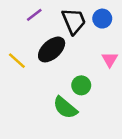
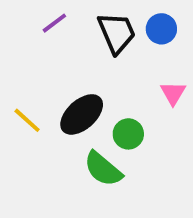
black ellipse: (52, 49) -> (82, 114), moved
yellow line: (17, 61) -> (27, 120), moved

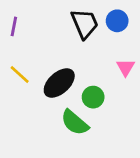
purple line: (54, 23) -> (14, 26), moved, turned -42
yellow line: (27, 120) -> (20, 75), moved

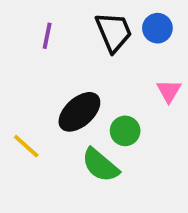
purple line: (14, 26) -> (47, 36), moved
yellow line: (20, 75) -> (26, 146), moved

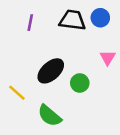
black trapezoid: (114, 32) -> (73, 20), turned -60
green semicircle: (100, 165) -> (50, 116), moved

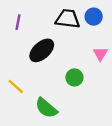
purple line: (30, 23) -> (18, 22), moved
black ellipse: (51, 71) -> (42, 50), moved

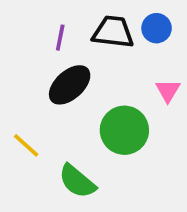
purple line: (18, 22) -> (60, 38), moved
green circle: (74, 77) -> (124, 130), size x1.6

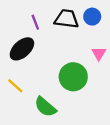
purple line: (60, 38) -> (35, 22), turned -32
black ellipse: (70, 85) -> (22, 49), moved

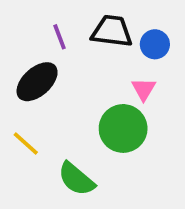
blue circle: (92, 17) -> (155, 44), moved
pink triangle: (99, 53) -> (144, 89), moved

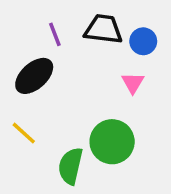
green circle: (123, 128) -> (112, 142), moved
green semicircle: (76, 179) -> (71, 166), turned 63

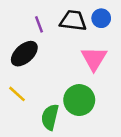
blue circle: (143, 41) -> (101, 18), moved
pink triangle: (133, 83) -> (94, 59), size x1.6

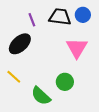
green circle: (79, 100) -> (65, 82), size x0.7
green semicircle: (50, 117) -> (41, 96), turned -60

